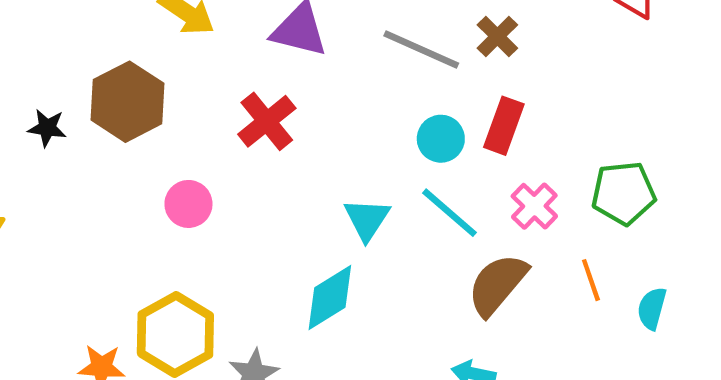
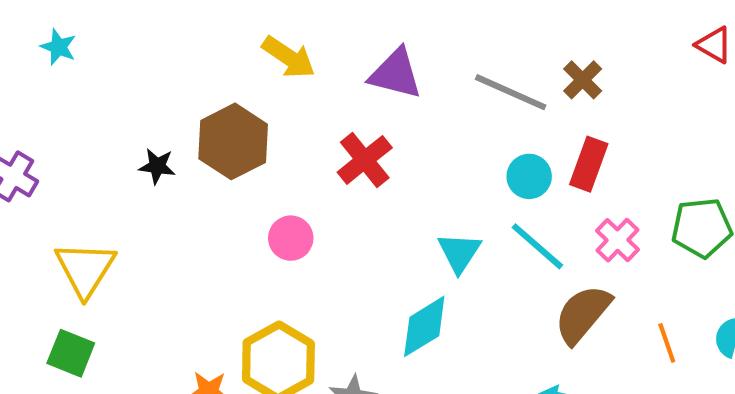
orange line: (591, 280) -> (667, 343), moved

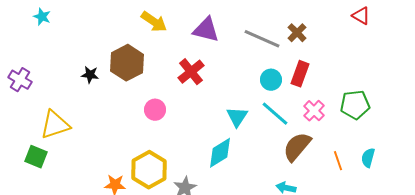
yellow triangle: (85, 269) -> (55, 125), turned 40
green square: (71, 353) -> (36, 157), moved

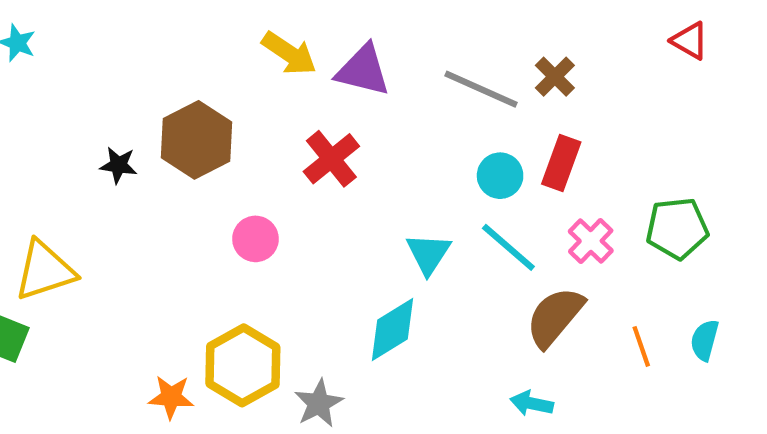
yellow arrow: (154, 22) -> (289, 53), moved

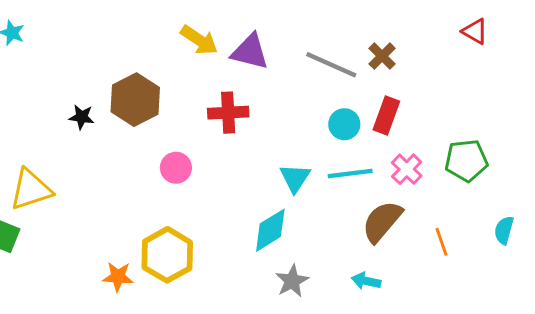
red cross: (331, 159) -> (228, 113), turned 36
cyan line: (508, 247) -> (350, 174), turned -48
cyan semicircle: (705, 340) -> (504, 230), moved
gray star: (319, 403) -> (292, 281), moved

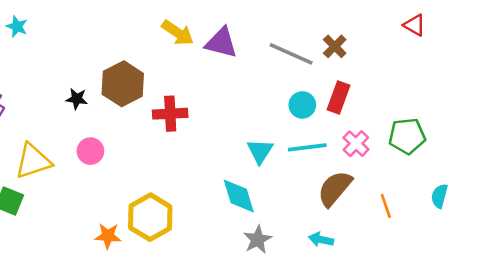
red cross: (228, 113) -> (170, 114), moved
pink circle: (176, 168) -> (90, 151), moved
cyan diamond: (270, 230) -> (239, 196), turned -75

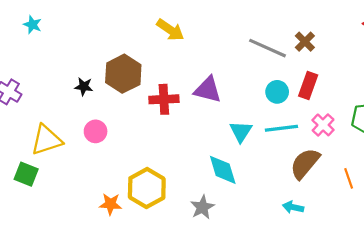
purple triangle: (221, 43) -> (208, 90), moved
gray star: (257, 240) -> (202, 207), moved

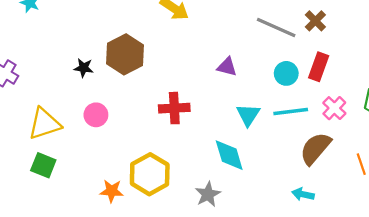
purple triangle: (208, 90) -> (227, 67), moved, size x0.7
red cross: (164, 99) -> (174, 108), moved
green square: (26, 174) -> (43, 165), moved

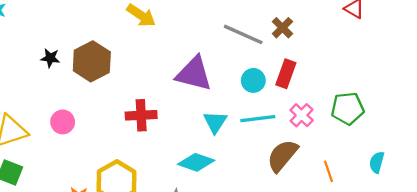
purple triangle: (227, 67) -> (194, 74), size x1.8
black star: (84, 68) -> (50, 58), moved
cyan diamond: (229, 155) -> (196, 162), turned -54

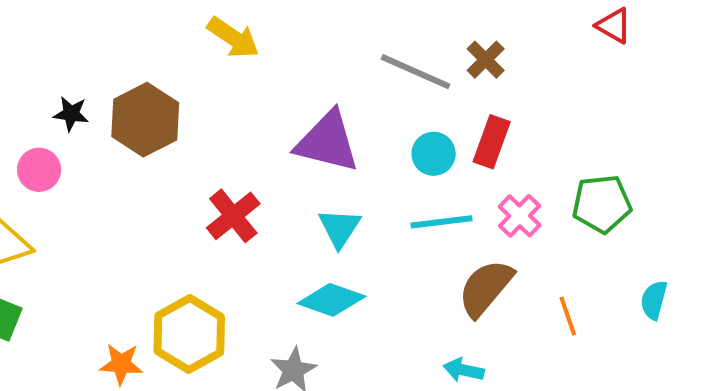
red cross: (141, 115) -> (233, 216), turned -36
pink circle: (63, 122) -> (39, 170), moved
cyan triangle: (215, 122) -> (339, 228), moved

